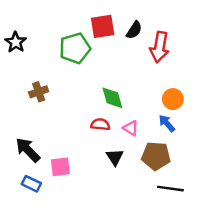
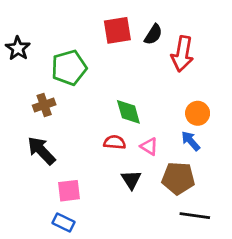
green pentagon: (75, 48) -> (69, 68), moved
black arrow: (28, 150) -> (41, 151), moved
blue rectangle: (31, 184) -> (63, 222), moved

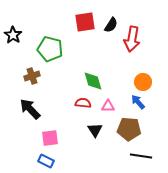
green pentagon: (69, 68) -> (50, 49), turned 30
pink triangle: (149, 146) -> (108, 106), turned -32

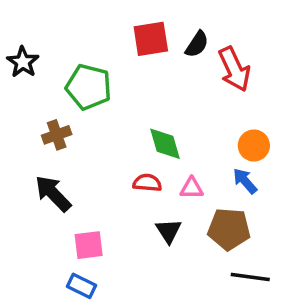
red arrow: (132, 39) -> (234, 69), turned -35

